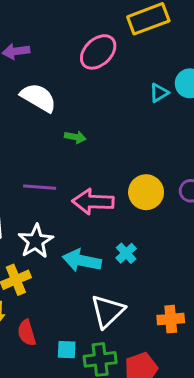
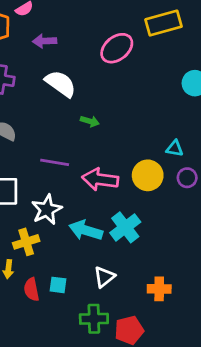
cyan triangle: (159, 93) -> (175, 148), moved, turned 36
cyan cross: (126, 253) -> (125, 227), size x1.6
white triangle: (107, 311) -> (104, 277), size x0.7
cyan square: (67, 350) -> (58, 285), moved

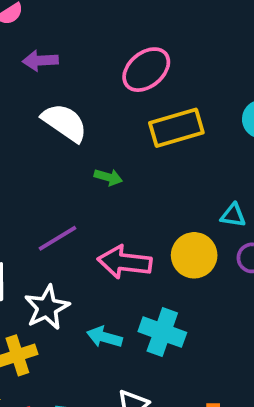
yellow rectangle: (164, 23) -> (176, 128), moved
purple line: (55, 162) -> (57, 238), turned -40
cyan cross: (125, 227) -> (162, 332), turned -32
cyan arrow: (86, 230) -> (104, 337), size x0.7

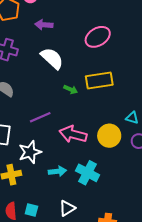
yellow rectangle: (176, 128) -> (99, 81), moved
cyan arrow: (104, 337) -> (57, 171), turned 150

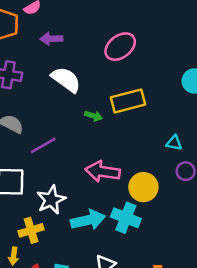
purple line: (40, 117) -> (43, 145), moved
yellow circle: (109, 136) -> (143, 187), moved
cyan arrow: (57, 171) -> (88, 220), size x1.5

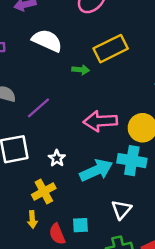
white star: (51, 200) -> (57, 158), size x0.6

